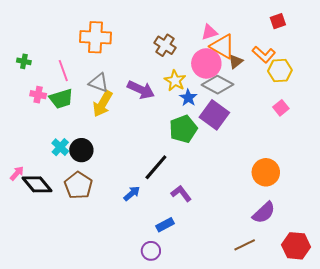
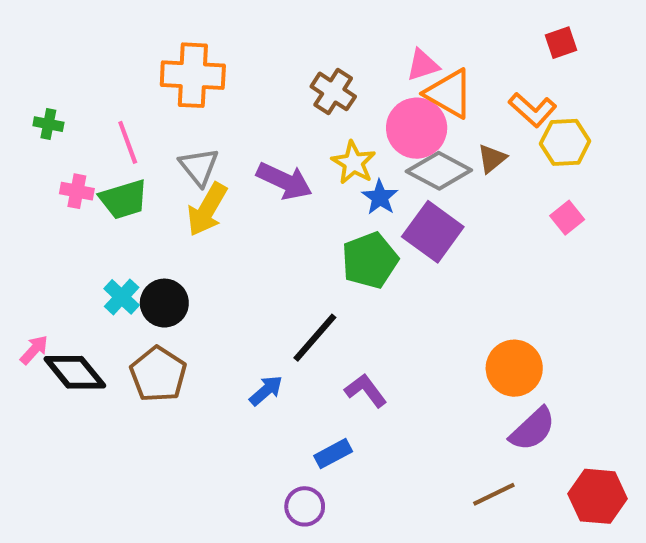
brown triangle: (236, 61) -> (492, 159), moved
gray triangle: (99, 83) -> (199, 167), turned 30
orange circle: (266, 172) -> (514, 368), moved

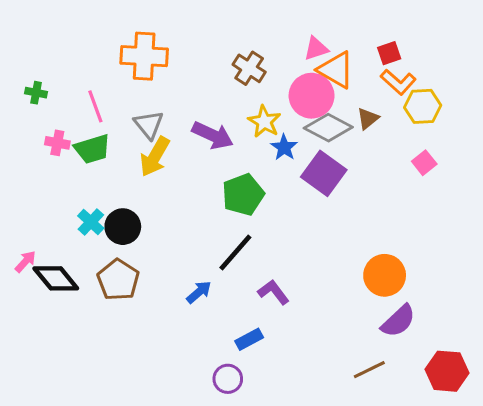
red square: (561, 43) -> (389, 53), moved
green pentagon: (370, 260) -> (243, 195), moved

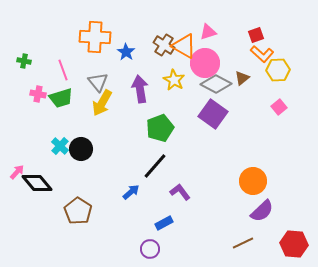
orange triangle: (336, 70) -> (184, 46), moved
purple arrow: (213, 135) -> (140, 89), turned -124
blue star: (284, 147) -> (126, 52), moved
brown pentagon: (118, 280) -> (78, 211), moved

